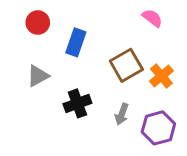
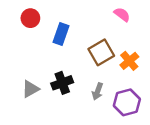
gray triangle: (38, 76) -> (30, 89), moved

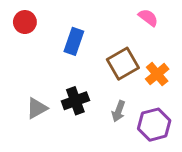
red circle: (30, 18) -> (25, 22), moved

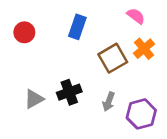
red circle: (25, 22) -> (24, 32), moved
blue rectangle: (74, 41) -> (77, 27), moved
orange cross: (157, 74) -> (144, 49), moved

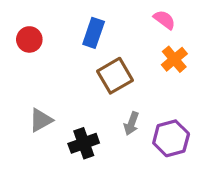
brown square: (113, 58) -> (115, 76), moved
black cross: (69, 92) -> (84, 143), moved

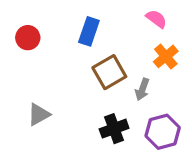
gray arrow: (131, 123) -> (142, 89), moved
black cross: (84, 143) -> (114, 129), moved

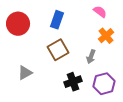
red circle: (28, 38) -> (18, 24), size x1.5
brown square: (109, 72) -> (58, 50), moved

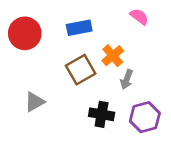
blue rectangle: (57, 20) -> (79, 28), turned 60
orange cross: (106, 36) -> (113, 56), moved
black cross: (73, 82) -> (102, 114), turned 30

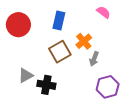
blue rectangle: (79, 28) -> (59, 21), turned -66
black cross: (102, 114) -> (46, 85), moved

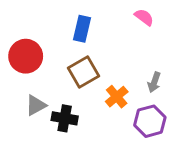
red circle: (18, 25) -> (26, 56), moved
orange cross: (84, 41) -> (117, 97), moved
gray arrow: (94, 59) -> (154, 82), moved

